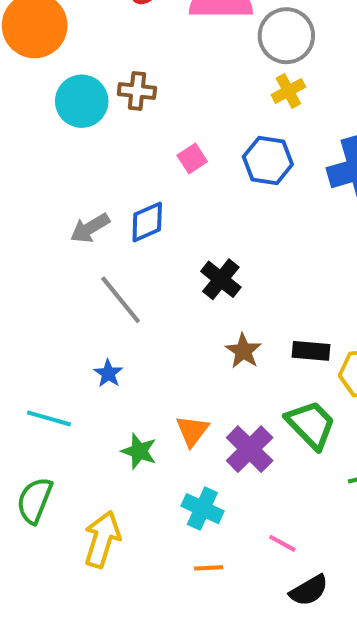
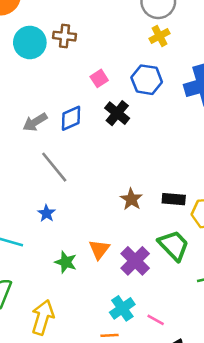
black cross: (221, 279) -> (117, 113), moved
cyan cross: (202, 509) -> (122, 308), moved, turned 30

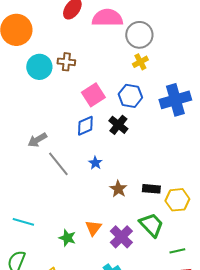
pink square: (99, 78) -> (93, 95), size x1.6
black cross: (117, 113) -> (118, 125), moved
blue diamond: (71, 118) -> (85, 126), moved
gray arrow: (35, 122) -> (37, 140), moved
blue star: (47, 213) -> (95, 163), moved

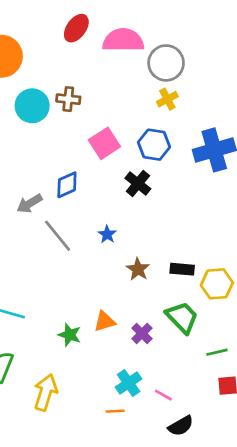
blue diamond: (85, 126) -> (67, 185), moved
orange triangle: (93, 228) -> (104, 321), turned 36
purple cross: (121, 237) -> (142, 333), size x0.7

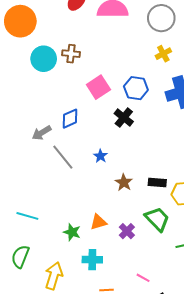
gray circle: (166, 63) -> (161, 18), moved
yellow cross: (167, 99) -> (163, 54), moved
cyan cross: (129, 383) -> (92, 260), moved, turned 36

